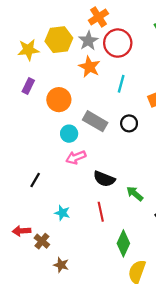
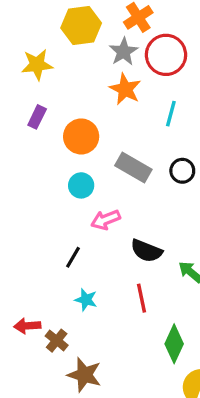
yellow hexagon: (59, 40) -> (81, 25), moved
cyan circle: (69, 134) -> (81, 185), moved
black line: (35, 180) -> (73, 257), moved
brown star: (61, 265) -> (84, 375), size x1.5

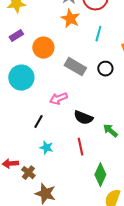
purple rectangle: (37, 117) -> (16, 36), turned 32
cyan circle: (81, 185) -> (21, 78), moved, size x1.6

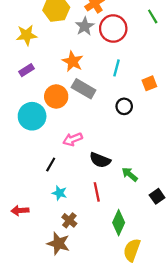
orange star: (70, 19) -> (73, 61), moved
orange circle: (43, 48) -> (56, 96), moved
gray rectangle: (75, 67) -> (84, 89), moved
brown cross: (28, 173) -> (69, 220), moved

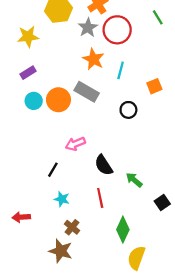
orange star: (73, 61) -> (93, 59), moved
cyan circle: (32, 116) -> (34, 101), moved, size x0.6
black semicircle: (100, 160) -> (104, 165), turned 35

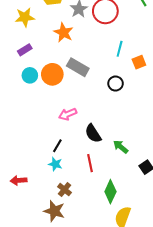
orange star: (93, 59) -> (64, 33), moved
cyan line: (121, 70) -> (120, 49), moved
black line: (53, 170) -> (57, 146), moved

